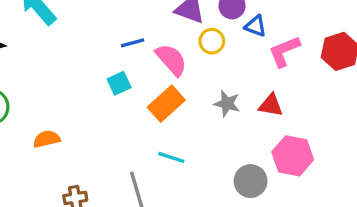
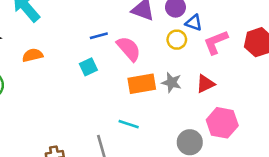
yellow circle: (212, 41) -> (177, 40), moved
orange rectangle: (166, 104) -> (142, 84), moved, turned 32
red triangle: (271, 105) -> (205, 84), turned -36
orange semicircle: (47, 139) -> (33, 55), moved

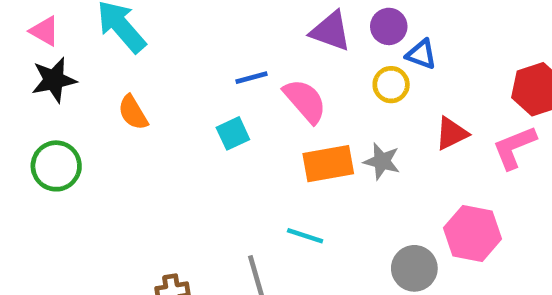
pink L-shape: (216, 42) -> (514, 147), moved
orange semicircle: (33, 55) -> (133, 112), turned -108
red triangle: (205, 84) -> (452, 133), moved

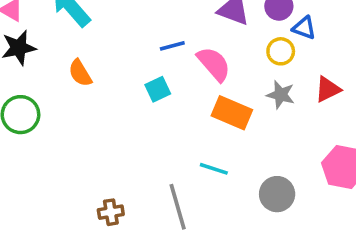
gray star: (382, 161) -> (281, 95), moved
orange rectangle: (328, 164) -> (232, 113), turned 33
gray circle: (414, 268) -> (277, 194), moved

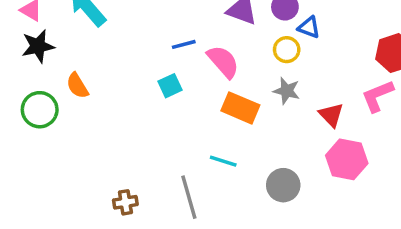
orange semicircle: (80, 73) -> (77, 86), moved
red triangle: (328, 89) -> (331, 115), moved, turned -48

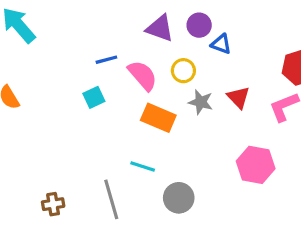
yellow circle: (287, 50) -> (183, 71), moved
red triangle: (331, 115) -> (238, 97), moved
gray circle: (283, 185) -> (179, 198), moved

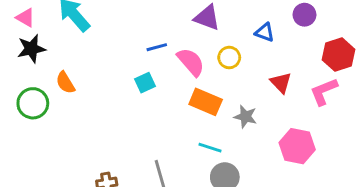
purple circle: (199, 25) -> (304, 15), moved
gray star: (201, 102) -> (245, 117), moved
cyan line: (143, 166) -> (210, 148), moved

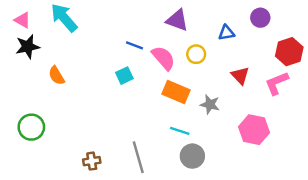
blue triangle: (265, 32) -> (226, 33), turned -30
blue line: (157, 47) -> (134, 45), turned 36
green circle: (33, 103) -> (31, 127), moved

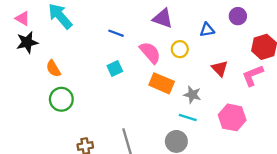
blue line: (134, 45) -> (116, 33), moved
green circle: (31, 127) -> (61, 99), moved
cyan line: (180, 131) -> (188, 117), moved

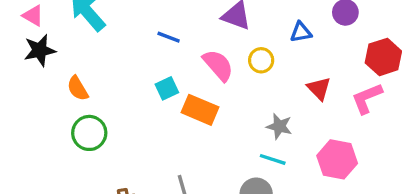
orange rectangle: (162, 83) -> (200, 110), moved

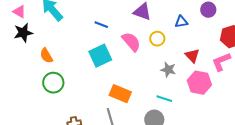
cyan square: (167, 88) -> (100, 56), size x1.6
orange rectangle: (200, 110) -> (120, 94), moved
gray star: (279, 126) -> (168, 70), moved
pink hexagon: (337, 159) -> (199, 83), moved

